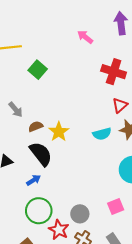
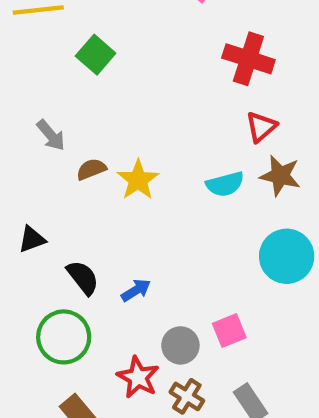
black semicircle: (41, 154) -> (83, 278), moved, size x0.7
blue arrow: (33, 180) -> (136, 290), moved
pink square: (116, 206) -> (229, 331), moved
green circle: (39, 211) -> (64, 337), moved

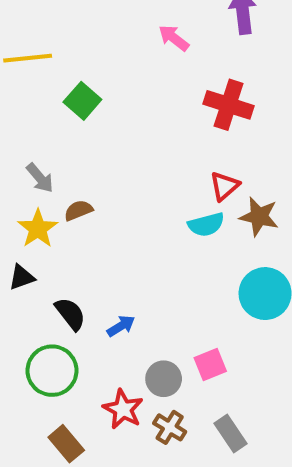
red triangle: (261, 127) -> (224, 186), moved
yellow star: (138, 180) -> (38, 229), moved

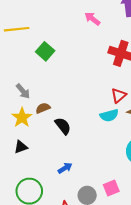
black triangle: (22, 277) -> (21, 147), moved
black semicircle: (70, 314) -> (63, 126), moved

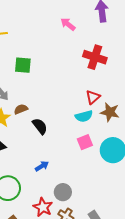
green square: (45, 51) -> (23, 65), moved, turned -36
pink square: (111, 188) -> (85, 142), moved

